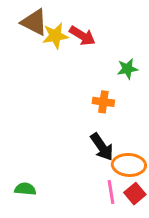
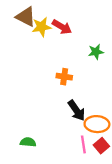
orange cross: (103, 102) -> (64, 77), moved
green semicircle: (25, 189) -> (28, 142), moved

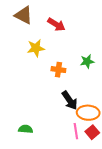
yellow star: (42, 27) -> (36, 48), moved
green star: (96, 52) -> (87, 61), moved

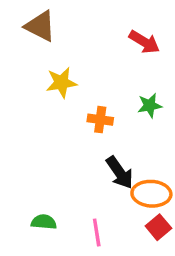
red arrow: (56, 24) -> (144, 42), moved
pink line: (76, 131) -> (97, 232), moved

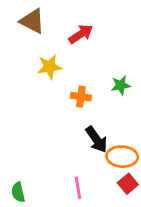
red arrow: (144, 42) -> (81, 34), moved, turned -65
green semicircle: (44, 222) -> (18, 192), moved, turned -108

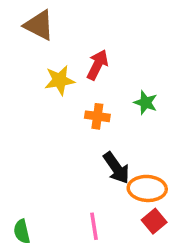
red arrow: (81, 34) -> (97, 65), moved, turned -30
green star: (121, 85) -> (146, 103), turned 30

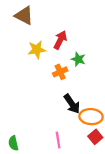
green star: (146, 103) -> (78, 59), moved
orange cross: (97, 116) -> (60, 72), turned -32

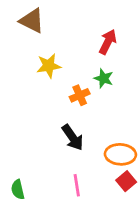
red arrow: (60, 40) -> (108, 42), moved
black arrow: (72, 104) -> (73, 137), moved

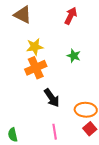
red arrow: (108, 42) -> (71, 16), moved
orange cross: (80, 95) -> (36, 68), moved, size x1.5

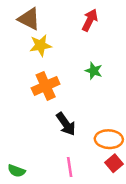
yellow star: (35, 47) -> (40, 45), moved
green semicircle: (13, 135) -> (16, 171), turned -56

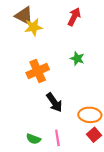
yellow star: (40, 45) -> (33, 27), moved
green semicircle: (16, 171) -> (33, 139), moved

